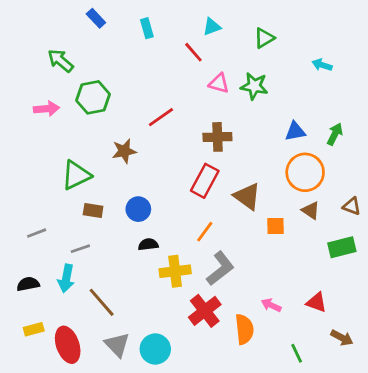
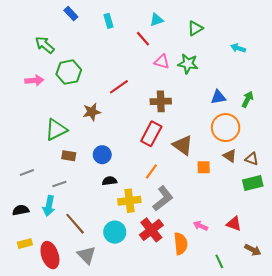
brown triangle: (352, 206) -> (252, 159), moved
cyan circle: (155, 349) -> (115, 232), moved

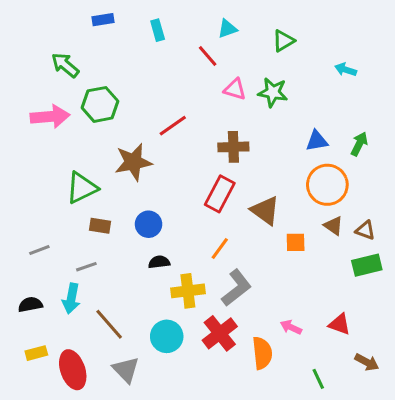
blue rectangle: (71, 14) -> (103, 20), turned -56
pink arrow: (34, 80) -> (50, 117), size x1.4
brown star: (92, 112) -> (133, 162), size x1.4

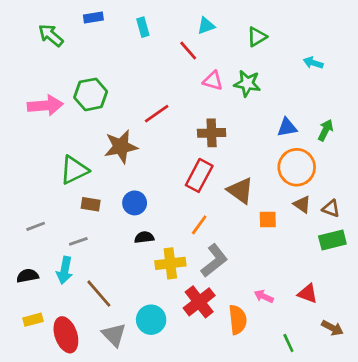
green arrow: (65, 65) -> (51, 35), moved
cyan circle: (167, 336) -> (151, 320), moved

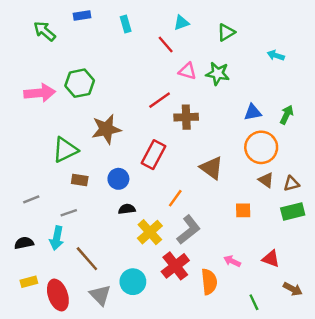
red line: (157, 114) -> (160, 100), moved
red rectangle: (199, 175) -> (153, 155), moved
brown triangle: (331, 208) -> (291, 184), turned -35
orange square: (268, 219) -> (243, 210), moved
yellow cross: (170, 263) -> (150, 232), turned -35

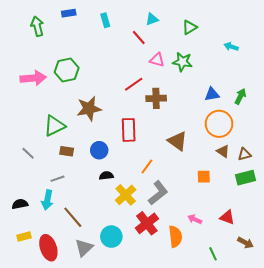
green arrow: (45, 31) -> (37, 26), turned 36
red rectangle: (153, 155) -> (129, 130), turned -30
gray line: (31, 199) -> (28, 153), moved, turned 64
gray triangle: (100, 295) -> (84, 248), turned 30

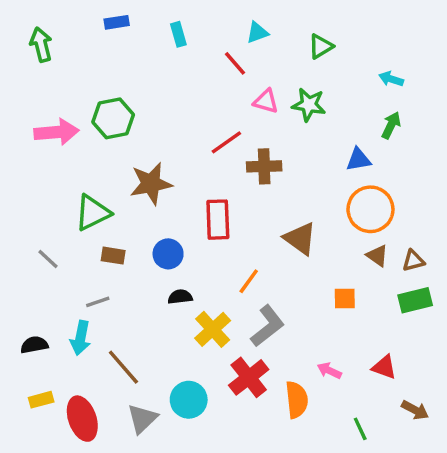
green arrow: (37, 26) -> (41, 45), moved
green arrow: (240, 96) -> (391, 125), moved

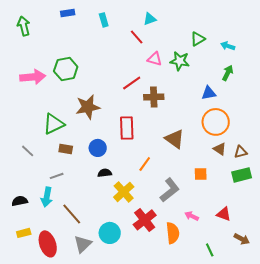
green triangle: (321, 46) -> (198, 39), moved
gray L-shape: (268, 326) -> (170, 190), moved

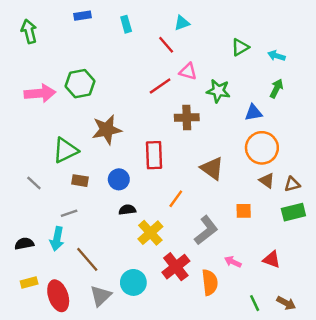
green star: (180, 61) -> (218, 91), moved
red line: (132, 83) -> (160, 86), moved
brown arrow: (242, 239) -> (286, 303), moved

